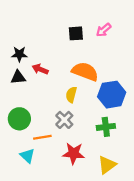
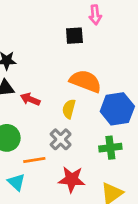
pink arrow: (104, 30) -> (95, 15), moved, turned -56
red arrow: (40, 69) -> (30, 99), moved

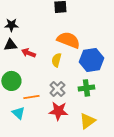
gray cross: (61, 139) -> (57, 89), moved

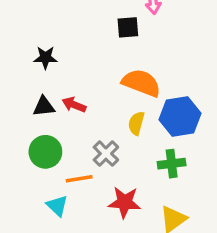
black triangle: (10, 45) -> (44, 106), moved
yellow semicircle: (56, 60) -> (136, 123), moved
gray cross: (57, 89) -> (106, 154), moved

